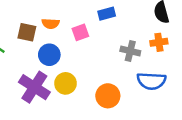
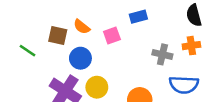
orange semicircle: (51, 24) -> (82, 27), turned 35

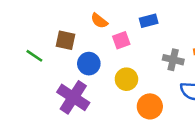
orange semicircle: (82, 27) -> (99, 21), moved
yellow circle: (97, 87) -> (126, 79), moved

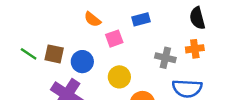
brown square: (65, 40) -> (54, 54), moved

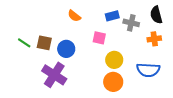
pink square: (114, 39) -> (99, 38), moved, turned 32
gray cross: (165, 58) -> (131, 23), moved
yellow circle: (119, 77) -> (114, 60), moved

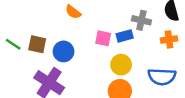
blue rectangle: (112, 16) -> (125, 36), moved

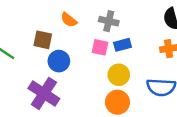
gray cross: (141, 20) -> (109, 21), moved
brown square: (37, 44) -> (43, 40), moved

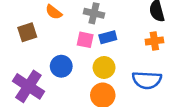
brown square: (43, 40) -> (27, 32), turned -30
blue circle: (59, 61) -> (61, 66), moved

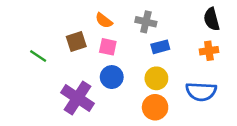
pink square: (85, 40) -> (108, 47), moved

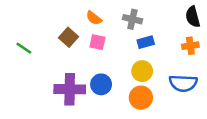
brown square: (76, 42) -> (68, 37), turned -30
green line: (38, 56) -> (24, 48), moved
blue circle: (112, 77) -> (101, 84), moved
purple cross: (78, 98) -> (70, 89), turned -32

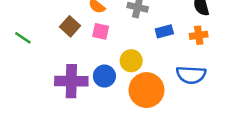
blue rectangle: (146, 42) -> (164, 31), moved
yellow circle: (142, 71) -> (131, 61), moved
orange circle: (141, 98) -> (146, 90), size x1.4

